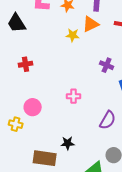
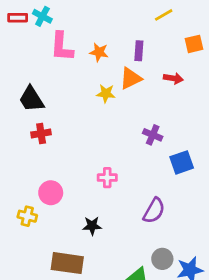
black trapezoid: (17, 23) -> (31, 99), moved
black star: (68, 143) -> (92, 226), moved

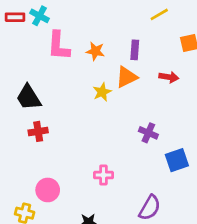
yellow star: (106, 94) -> (102, 92), turned -30

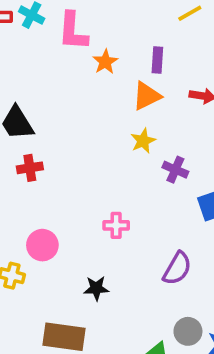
pink L-shape: (59, 46) -> (73, 31), moved
orange star: (95, 51) -> (105, 62), turned 30
yellow star: (102, 92) -> (143, 141), moved

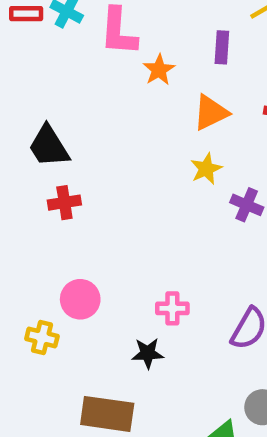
purple rectangle: (157, 60) -> (222, 47), moved
pink cross: (116, 225) -> (172, 308), moved

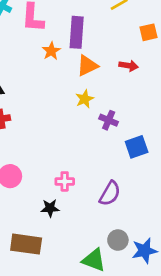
purple rectangle: (222, 47) -> (77, 32), moved, size x1.6
orange star: (159, 70) -> (51, 51), moved

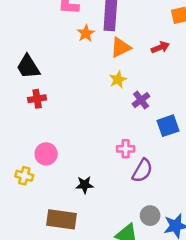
red arrow: (129, 66) -> (160, 47), turned -30
purple cross: (109, 120) -> (141, 100), turned 30
pink cross: (65, 181) -> (126, 149), moved

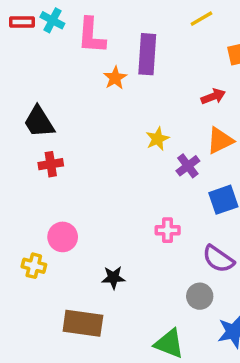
orange triangle: (121, 47) -> (220, 140), moved
purple semicircle: (142, 171) -> (218, 259), moved, turned 95
gray circle: (150, 216) -> (200, 296), moved

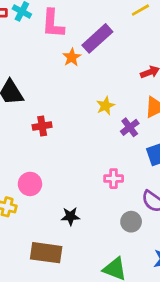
purple rectangle: (147, 54) -> (97, 38), turned 44
red cross: (51, 164) -> (42, 126), moved
gray circle: (200, 296) -> (131, 222), moved

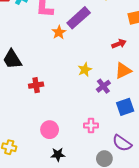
pink circle: (30, 184) -> (50, 130), moved

